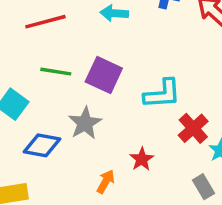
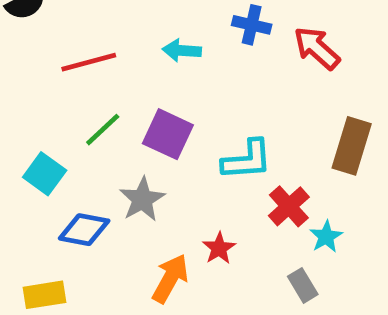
green line: (56, 72) -> (103, 130), turned -52
orange arrow: (106, 182) -> (170, 278), size x1.5

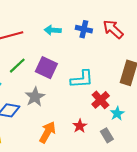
blue cross: (252, 25) -> (84, 29), moved
red star: (219, 248) -> (80, 126), moved

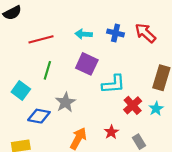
green line: (17, 66) -> (47, 70), turned -30
purple square: (46, 68) -> (87, 64), moved
cyan star: (117, 113) -> (156, 109), moved

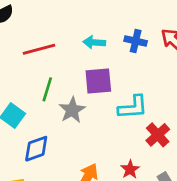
purple square: (87, 64) -> (98, 81), turned -30
gray star: (66, 102) -> (72, 110), moved
blue diamond: (39, 116) -> (36, 149), turned -30

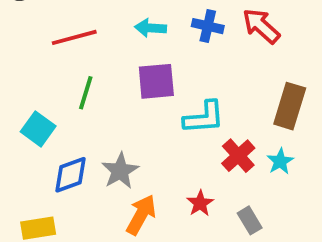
gray star: (72, 110) -> (120, 171), moved

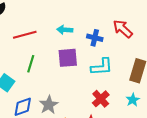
blue cross: (208, 26) -> (95, 38), moved
cyan L-shape: (204, 118) -> (102, 67), moved
red cross: (238, 156) -> (101, 99), moved

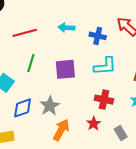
purple square: (68, 58) -> (65, 69), moved
red cross: (101, 99) -> (104, 100), turned -36

